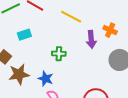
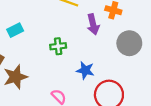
blue star: (46, 79) -> (85, 70), moved

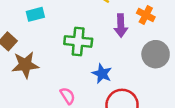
green cross: (58, 46) -> (78, 41), size x1.5

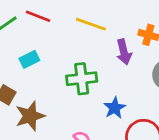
blue star: (102, 74) -> (115, 108), turned 30

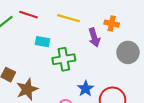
cyan rectangle: (29, 59) -> (43, 42), moved, turned 40
blue star: (115, 108) -> (86, 89), moved

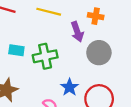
cyan rectangle: (43, 42) -> (16, 50), moved
gray circle: (128, 52) -> (99, 53), moved

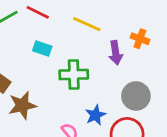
cyan rectangle: (16, 50) -> (42, 48), moved
gray circle: (99, 53) -> (136, 96), moved

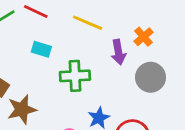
orange cross: (140, 39) -> (144, 37), turned 30
gray circle: (136, 96) -> (151, 77), moved

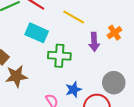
cyan rectangle: (41, 49) -> (37, 33), size x1.5
gray circle: (151, 77) -> (114, 83), moved

